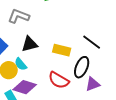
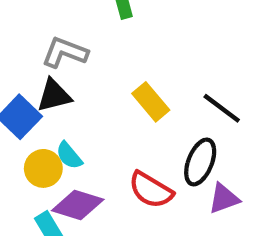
black triangle: (30, 44) -> (54, 95), moved
yellow rectangle: (62, 50) -> (151, 102), moved, turned 36

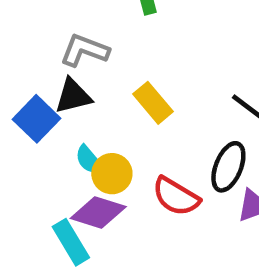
yellow rectangle: (151, 102) -> (153, 103), moved
yellow circle: (43, 168) -> (112, 174), moved

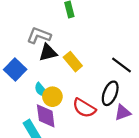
black triangle: (73, 96) -> (48, 53), moved
purple diamond: (98, 212) -> (46, 116), turned 65

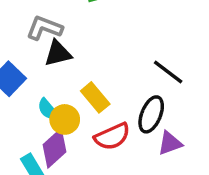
yellow rectangle: (73, 62) -> (95, 97), moved
red semicircle: (84, 108) -> (112, 136), turned -55
purple diamond: (46, 116) -> (55, 148), turned 55

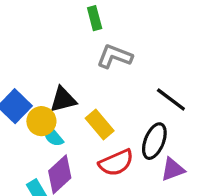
gray L-shape: (44, 28) -> (115, 56), moved
black triangle: (58, 53) -> (63, 100), moved
yellow circle: (65, 119) -> (41, 121), moved

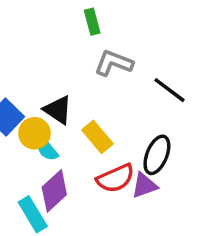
black triangle: (63, 100) -> (58, 110), turned 48
black line: (171, 100) -> (170, 90), moved
purple triangle: (173, 169) -> (144, 185), moved

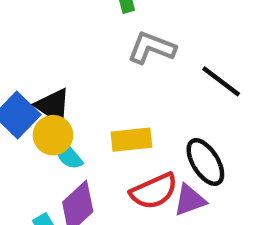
black triangle: (58, 110) -> (53, 106), moved
yellow rectangle: (97, 137) -> (131, 140), turned -56
black ellipse: (157, 155) -> (205, 162), turned -54

